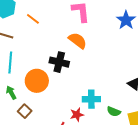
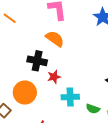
orange circle: (37, 81) -> (25, 93), moved
red star: (77, 115) -> (54, 77), moved

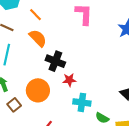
orange semicircle: (55, 39) -> (38, 38), moved

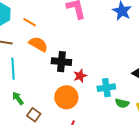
orange circle: (38, 90) -> (66, 97), moved
cyan cross: (82, 102) -> (106, 88), moved

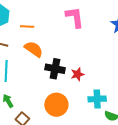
orange line: (30, 22) -> (27, 26), turned -32
red star: (80, 76) -> (77, 74), moved

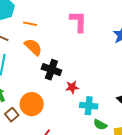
red star: (77, 74) -> (72, 87), moved
orange circle: (56, 105) -> (32, 104), moved

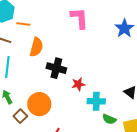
orange line: (30, 24) -> (23, 24), moved
orange semicircle: (33, 47) -> (36, 47), turned 66

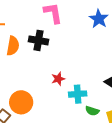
black cross: (56, 68) -> (39, 40), moved

